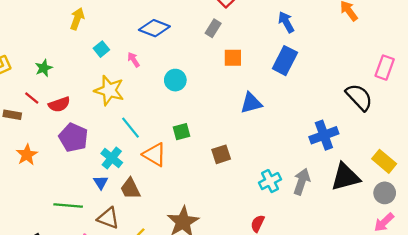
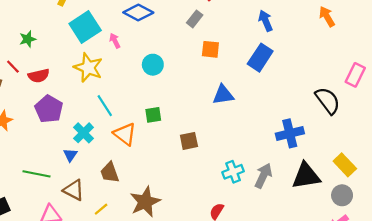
cyan square: (101, 49) -> (85, 27), size x2.0
brown trapezoid: (130, 189) -> (110, 172), moved

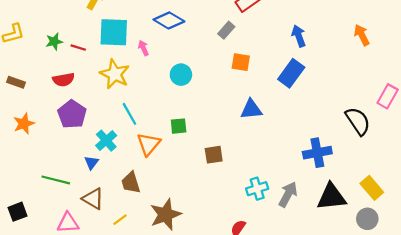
cyan square: (85, 27) -> (114, 32), turned 32
red line: (13, 67) -> (78, 48), moved, turned -32
orange triangle: (125, 134) -> (149, 144), turned 30

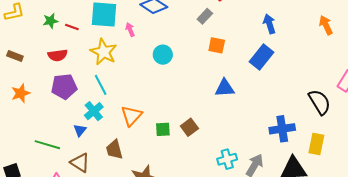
purple pentagon: (72, 114) -> (64, 87), turned 30
cyan line: (129, 114) -> (101, 85), moved
green square: (179, 126) -> (163, 129), moved
brown square: (214, 155) -> (189, 127), turned -30
yellow rectangle: (372, 188) -> (316, 144), moved, turned 50

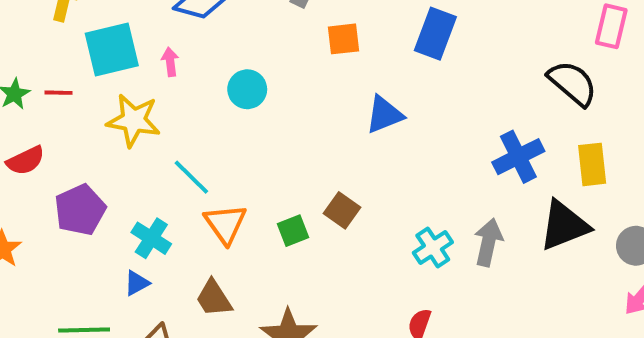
pink arrow: (130, 30) -> (170, 62), turned 32
red semicircle: (58, 55) -> (26, 161), moved
cyan line: (101, 85) -> (191, 177), moved
blue triangle: (80, 130) -> (137, 283), turned 40

